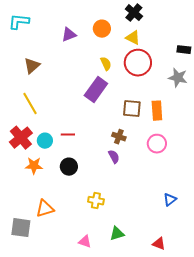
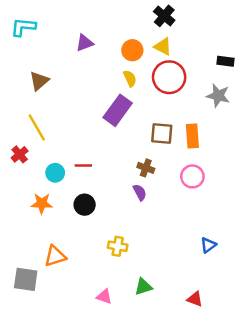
orange circle: (102, 29) -> (132, 50), moved
red cross: (21, 138) -> (20, 154), moved, size x0.6

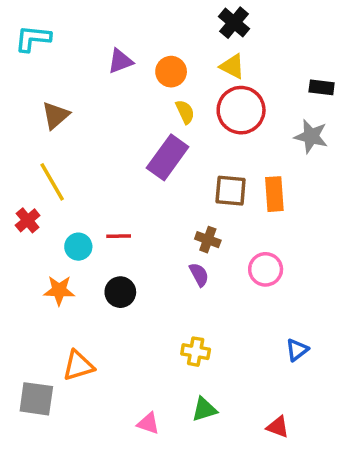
orange circle: (132, 50) -> (171, 72), moved
pink circle: (192, 176) -> (266, 269), moved
yellow cross: (118, 246) -> (196, 352), moved

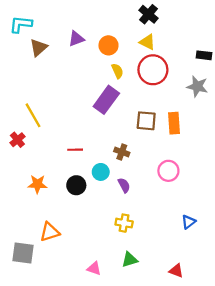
brown triangle: (56, 115) -> (39, 48), moved
brown cross: (208, 240) -> (122, 152), moved
cyan circle: (78, 247) -> (101, 172), moved
purple semicircle: (199, 275) -> (124, 185), moved

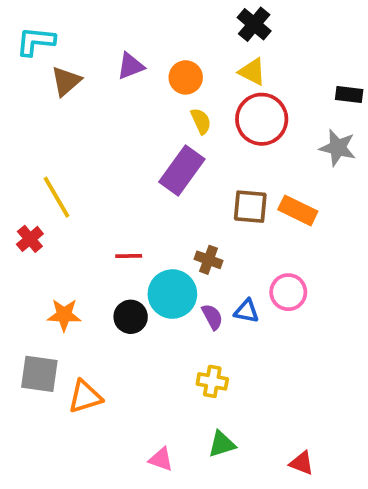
orange rectangle: (174, 123) -> (298, 210), turned -60
cyan circle: (101, 172) -> (172, 294), size x1.6
blue triangle: (188, 222) -> (246, 311), moved, turned 48
gray square: (23, 253) -> (39, 374), moved

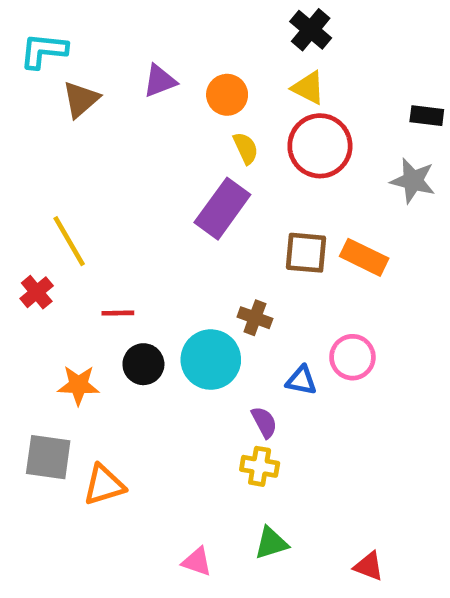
red line: (129, 256) -> (118, 313), moved
black circle: (131, 317) -> (143, 364), moved
purple semicircle: (212, 317) -> (264, 422), moved

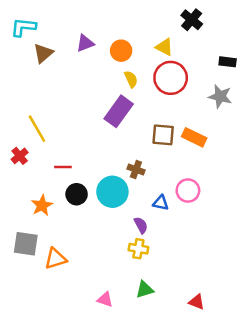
black cross: (311, 30) -> (192, 20), moved
orange star: (78, 385) -> (42, 205), turned -30

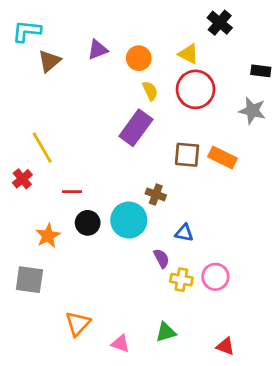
pink circle: (188, 191) -> (215, 277), moved
yellow cross: (138, 249) -> (181, 280), moved
orange triangle: (56, 259) -> (78, 324), moved, turned -30

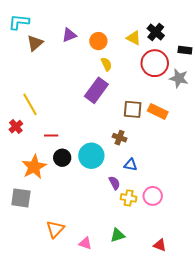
black cross: (220, 23) -> (156, 32), moved
red circle: (196, 89) -> (155, 63), moved
brown cross: (156, 194) -> (120, 138), moved
orange star: (48, 236) -> (34, 167), size x1.4

